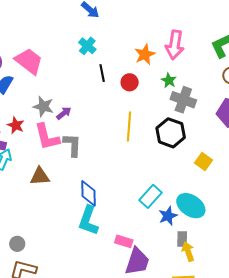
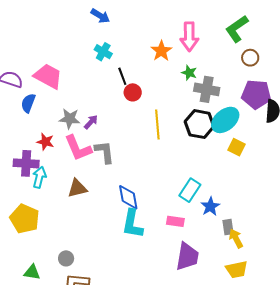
red circle: (130, 82) -> (133, 92), moved
cyan ellipse: (191, 206) -> (225, 120), moved, turned -64
pink rectangle: (124, 241) -> (175, 221), moved

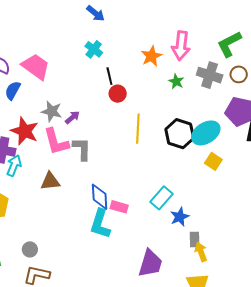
gray cross: (207, 89) -> (210, 75), moved
red star: (45, 142) -> (25, 131), size x1.6
pink rectangle: (175, 221) -> (119, 207), moved

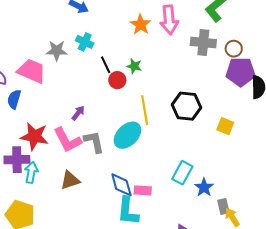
orange star: (151, 56) -> (141, 25), moved
brown circle: (239, 74) -> (234, 49), moved
green star: (176, 81) -> (134, 66), moved
gray star: (52, 111) -> (57, 51), moved
cyan ellipse: (206, 133) -> (127, 135), moved

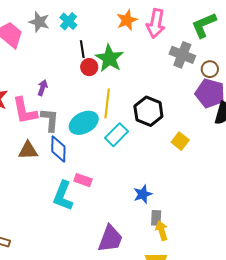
green star: (134, 66) -> (109, 58), size x1.8
purple arrow: (78, 113) -> (42, 88), turned -35
cyan rectangle: (182, 173) -> (117, 135), moved
brown triangle: (70, 180) -> (28, 150), moved
blue diamond: (121, 185) -> (58, 149), moved

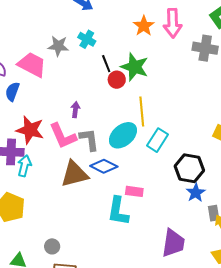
black hexagon: (148, 111) -> (189, 168), moved
blue diamond: (58, 149) -> (104, 166), turned -52
brown triangle: (28, 150) -> (74, 174), size x1.4

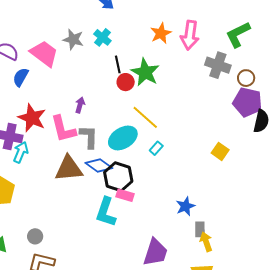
yellow line: (142, 111) -> (145, 117), turned -52
cyan rectangle: (158, 140) -> (156, 148), size x0.6
black hexagon: (189, 168) -> (118, 177), moved

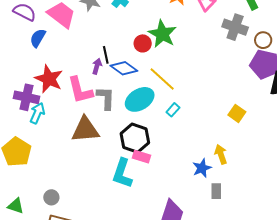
black line: (118, 64) -> (106, 55), moved
blue diamond: (99, 165) -> (124, 68), moved
yellow arrow: (206, 242) -> (221, 154), moved

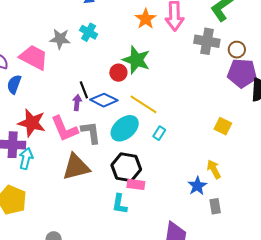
cyan L-shape: (122, 173) -> (120, 204), size x0.7

